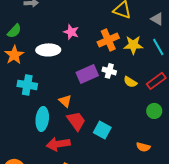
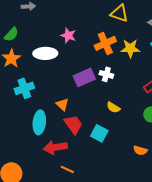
yellow semicircle: (130, 82) -> (113, 107), moved
cyan cross: (27, 85) -> (24, 88), turned -30

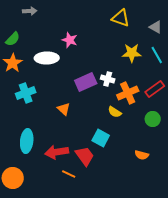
orange cross: (105, 43) -> (128, 93), moved
cyan ellipse: (39, 122) -> (27, 141), moved
red trapezoid: (73, 124) -> (85, 156), moved

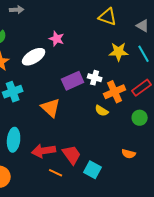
white ellipse: (47, 58) -> (34, 57), turned -30
orange triangle: (64, 109) -> (51, 108), size x1.5
cyan square: (101, 138) -> (93, 170), moved

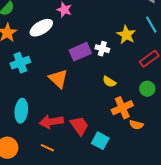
yellow star: (119, 52) -> (126, 35), moved, turned 30
orange cross: (115, 92) -> (122, 108), moved
orange line: (56, 173) -> (47, 148), moved

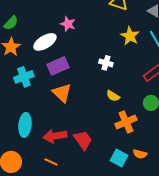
yellow star: (126, 35) -> (130, 36), moved
purple rectangle: (80, 52) -> (58, 66), moved
orange semicircle: (136, 125) -> (140, 154), moved
cyan square: (100, 141) -> (119, 158), moved

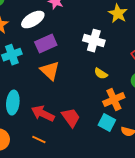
white cross: (106, 63) -> (94, 41), size x1.5
red arrow: (55, 136) -> (43, 114), turned 35
cyan square: (119, 158) -> (107, 123), moved

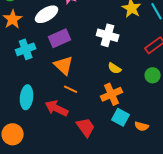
orange cross: (114, 100) -> (112, 94), moved
red trapezoid: (71, 118) -> (86, 127), moved
orange line: (39, 140) -> (71, 89), moved

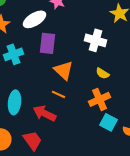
purple rectangle: (60, 38) -> (48, 43), turned -60
orange triangle: (64, 65) -> (64, 70), moved
red trapezoid: (86, 127) -> (32, 140), moved

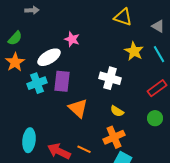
cyan cross: (14, 54) -> (37, 83), moved
orange line: (58, 94) -> (84, 149), moved

